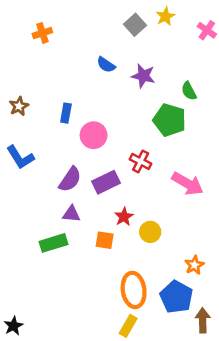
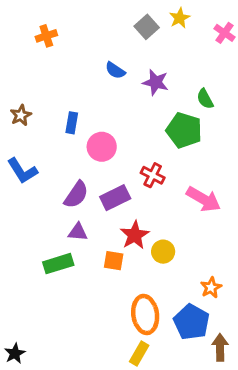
red star: (124, 217) -> (135, 235), size x1.4

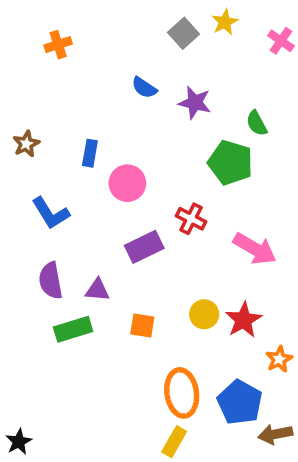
blue L-shape: (22, 171) -> (51, 213), moved
purple semicircle: (76, 195) -> (51, 281), moved, turned 136
red star: (135, 235) -> (243, 320), moved
orange star: (211, 288) -> (279, 359), moved
brown arrow: (220, 347) -> (275, 434), turned -100

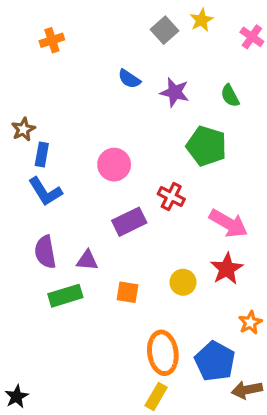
green semicircle: (257, 123) -> (230, 96), moved
blue rectangle: (90, 153) -> (42, 154), moved
red star: (243, 320) -> (227, 269), moved

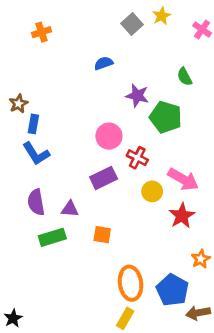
blue semicircle: (129, 79) -> (104, 63), turned 126
purple star: (175, 92) -> (137, 96), moved
pink circle: (114, 165) -> (109, 136), moved
yellow circle: (183, 282) -> (152, 191), moved

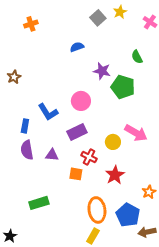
blue rectangle: (33, 124) -> (25, 126), moved
blue L-shape: (36, 154) -> (48, 112), moved
red cross: (137, 158) -> (89, 157), moved
red star: (182, 216) -> (115, 175), moved
green rectangle: (52, 237) -> (39, 203), moved

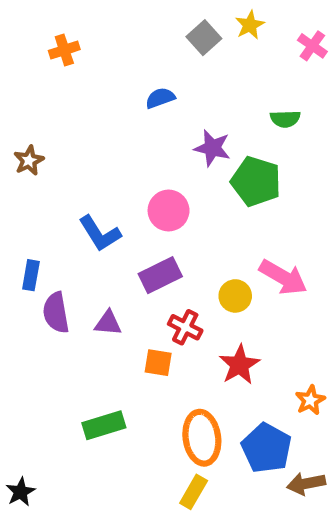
green semicircle: (137, 57) -> (285, 119), turned -64
blue rectangle: (25, 126) -> (31, 275), moved
green rectangle: (39, 203) -> (104, 425), moved

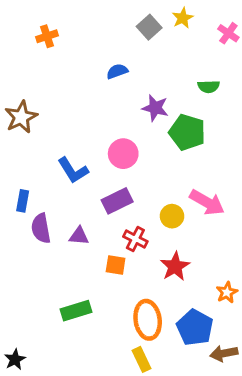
brown star: (29, 160) -> (21, 117), size x1.5
yellow rectangle: (194, 492) -> (142, 359), turned -55

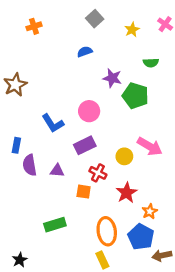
yellow star: (183, 18) -> (132, 30), moved
gray square: (149, 27) -> (95, 19), moved
orange star: (227, 292) -> (150, 211), moved
black star: (15, 359) -> (20, 260), moved

